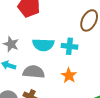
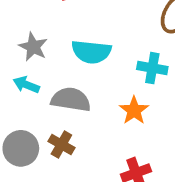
cyan cross: (69, 46) -> (152, 68), moved

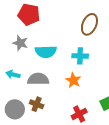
gray star: (33, 47) -> (20, 43), moved

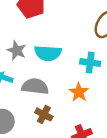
gray star: (20, 43) -> (17, 50), moved
brown cross: (37, 104) -> (44, 114), moved

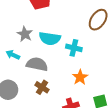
cyan cross: (90, 63) -> (74, 48), moved
orange star: (79, 92) -> (80, 77), moved

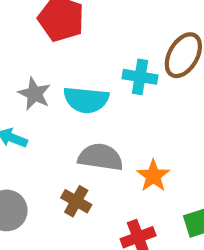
cyan cross: (74, 48) -> (140, 77), moved
gray semicircle: (37, 64) -> (100, 157), moved

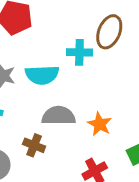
brown cross: (76, 201) -> (34, 145), moved

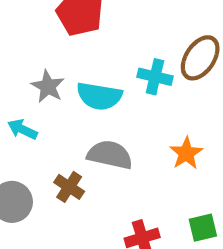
orange star: (100, 124) -> (186, 153), moved

